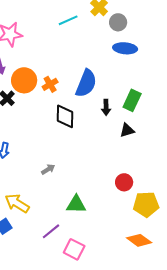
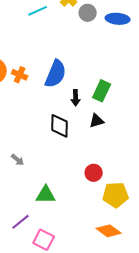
blue ellipse: (125, 48) -> (118, 19), moved
orange cross: (50, 84) -> (20, 75), turned -35
black diamond: (65, 116) -> (60, 126), moved
gray arrow: (48, 169) -> (18, 160), turned 72

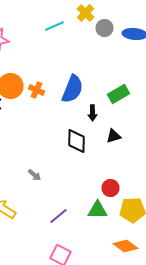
green rectangle: (102, 91) -> (118, 94), moved, turned 35
green triangle: (46, 195) -> (98, 210), moved
purple line: (21, 222) -> (58, 216), moved

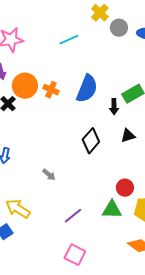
cyan line: (54, 26) -> (69, 40), moved
black arrow: (92, 113) -> (114, 107), moved
black diamond: (76, 141) -> (91, 141), turned 40

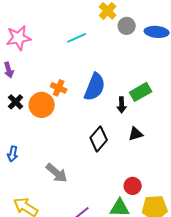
orange circle: (25, 86) -> (42, 105), moved
gray arrow: (49, 175) -> (57, 173), size x1.6

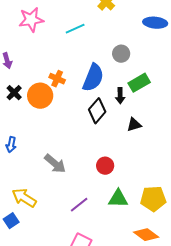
gray circle: (127, 26) -> (121, 54), moved
pink star: (19, 38) -> (31, 20), moved
black diamond: (99, 139) -> (97, 111), moved
red circle: (133, 186) -> (105, 166), moved

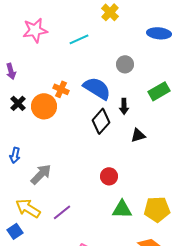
blue semicircle: (93, 78) -> (97, 88), turned -80
green rectangle: (139, 83) -> (159, 91), moved
gray arrow: (55, 164) -> (41, 174), moved, turned -85
purple line: (79, 205) -> (62, 212), moved

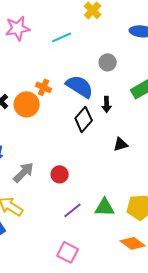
black triangle: (138, 135) -> (121, 144), moved
red circle: (109, 176) -> (60, 174), moved
purple line: (62, 212) -> (73, 210), moved

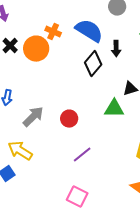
green triangle: (105, 207) -> (114, 109), moved

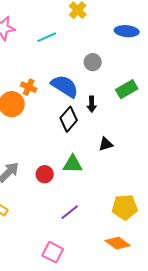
green triangle: (114, 109) -> (73, 164), moved
purple line: (82, 155) -> (70, 212), moved

